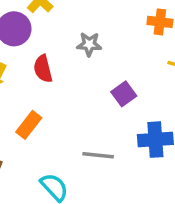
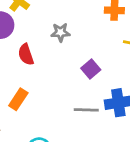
gray line: (98, 155) -> (86, 110), moved

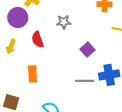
orange rectangle: (18, 99) -> (33, 74), turned -35

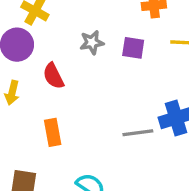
purple square: (87, 50) -> (133, 48), moved, turned -32

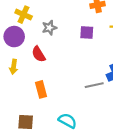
gray star: (92, 42) -> (49, 28), moved

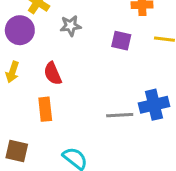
red semicircle: (39, 54) -> (53, 73), moved

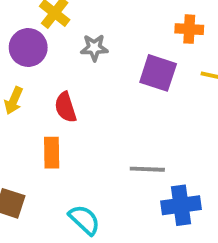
purple square: (121, 41) -> (158, 73), size x1.4
blue cross: (154, 105) -> (181, 205), moved

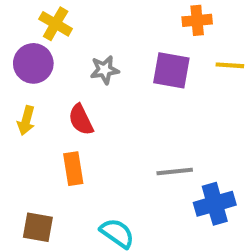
gray star: (94, 48) -> (105, 70), moved

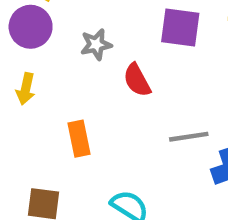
gray star: (105, 70) -> (96, 45), moved
red semicircle: (81, 120) -> (137, 80), moved

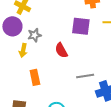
gray star: (96, 45) -> (35, 35), moved
yellow arrow: (26, 89) -> (23, 50), moved

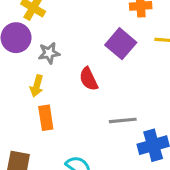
purple square: (81, 26) -> (121, 44), turned 30
yellow arrow: (23, 50) -> (37, 86), moved

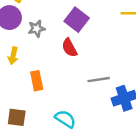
purple square: (121, 44) -> (77, 20), moved
yellow arrow: (37, 86) -> (13, 56), moved

